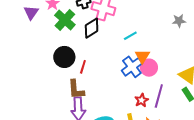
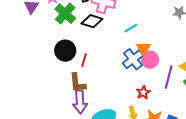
black diamond: (92, 28) -> (92, 21), turned 50
purple line: (159, 96) -> (169, 77), moved

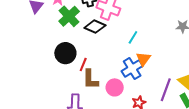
cyan line: (131, 28) -> (133, 37), turned -32
pink circle: (150, 60) -> (115, 87), moved
brown L-shape: (77, 83) -> (90, 79), moved

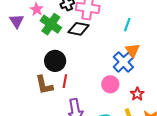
cyan line: (133, 37) -> (127, 25), moved
red line: (83, 64) -> (65, 81), moved
brown L-shape: (90, 79) -> (44, 85), moved

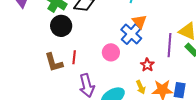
black circle: (55, 61) -> (61, 26), moved
pink circle: (110, 84) -> (111, 52), moved

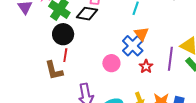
red line: (74, 57) -> (65, 55), moved
red star: (147, 65) -> (146, 66), moved

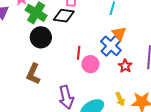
red line: (65, 55) -> (79, 53), moved
brown L-shape: (54, 70) -> (33, 74), turned 40

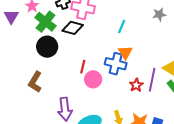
blue cross: (111, 46) -> (116, 64), turned -35
red star: (125, 66) -> (136, 85), moved

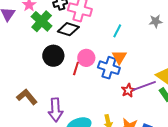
black circle: (47, 47) -> (53, 56), moved
pink circle: (93, 79) -> (86, 58), moved
purple line: (152, 80) -> (144, 86), turned 55
brown L-shape: (35, 82) -> (27, 97), moved, turned 105

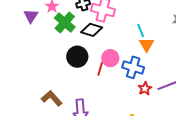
cyan line: (117, 31) -> (141, 31), turned -48
orange triangle: (119, 57) -> (146, 45), moved
red star: (128, 90) -> (145, 89), moved

